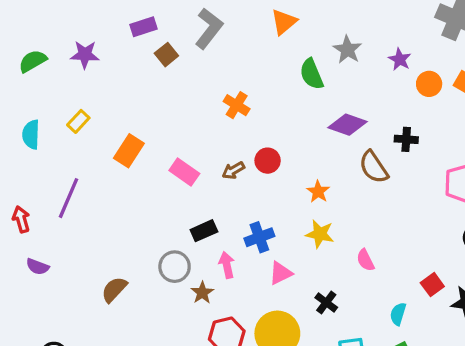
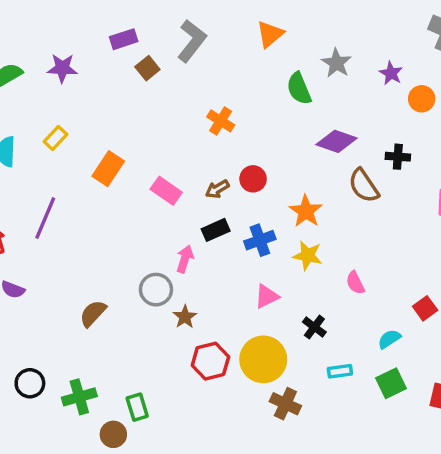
orange star: (318, 192) -> (306, 211), size x1.4
black rectangle: (204, 231) -> (216, 230), moved
blue cross: (259, 237) -> (260, 240), moved
pink arrow: (227, 265) -> (185, 259), moved, turned 30
cyan semicircle: (398, 314) -> (389, 339), turned 40

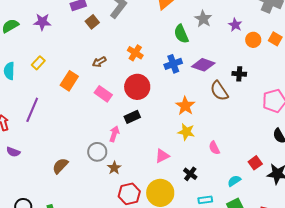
red circle: (253, 179) -> (137, 87), moved, size x1.6
brown arrow: (217, 189) -> (99, 62), moved
blue cross: (260, 240) -> (173, 64), moved

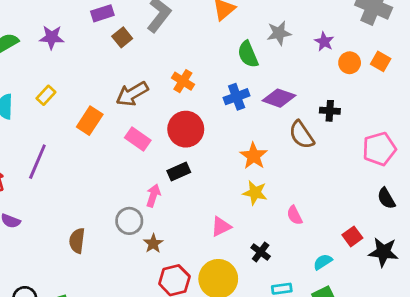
gray star: (203, 19) -> (279, 33), turned 30
brown arrow: (99, 62) -> (132, 94), size x1.6
brown semicircle: (60, 166) -> (77, 241), turned -36

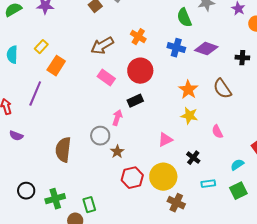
blue cross: (237, 97) -> (176, 48), turned 36
orange rectangle: (90, 121) -> (56, 66), moved
brown semicircle: (302, 135) -> (222, 89), moved
brown semicircle: (77, 241) -> (63, 150), size x1.4

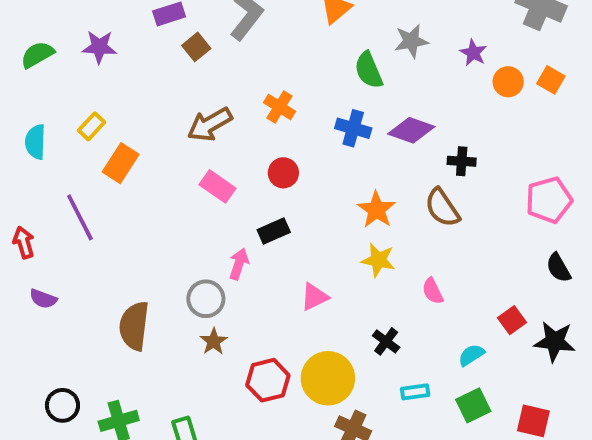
black cross: (242, 58) -> (462, 161), moved
red circle: (140, 71) -> (283, 173), size x0.6
purple line: (35, 94) -> (80, 217), turned -50
pink triangle: (165, 140) -> (314, 297), moved
brown star: (117, 152) -> (214, 341), moved

